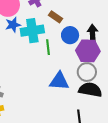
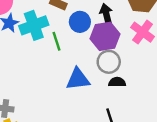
black semicircle: (90, 90) -> (117, 82), size x0.6

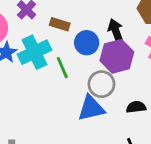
gray circle: (109, 62) -> (101, 84), moved

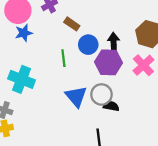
cyan cross: (35, 52) -> (22, 79), moved, turned 30
gray circle: (101, 84) -> (101, 94), moved
blue triangle: (91, 108) -> (76, 96), turned 45

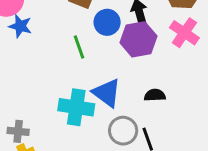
blue star: (24, 33) -> (20, 26), turned -30
cyan cross: (22, 79) -> (76, 107), moved
gray circle: (101, 94) -> (123, 131), moved

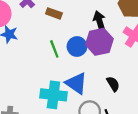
blue circle: (107, 22) -> (77, 46), moved
black semicircle: (155, 95) -> (113, 84), turned 63

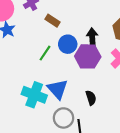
blue circle: (77, 46) -> (68, 44), moved
green line: (54, 49) -> (45, 53), turned 42

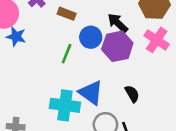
black arrow: (92, 38) -> (118, 23), turned -30

